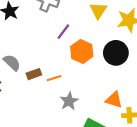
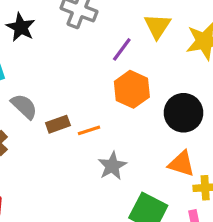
purple line: (63, 32) -> (122, 49), moved
black circle: (116, 53) -> (184, 113), moved

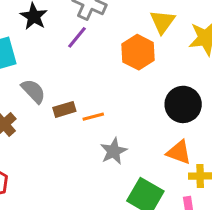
purple line: (122, 49) -> (77, 37), moved
orange hexagon: (132, 89) -> (138, 52), moved

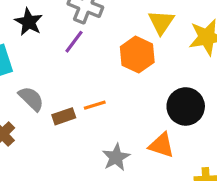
orange line: (93, 117) -> (95, 105), moved
orange triangle: (179, 152) -> (161, 145), moved

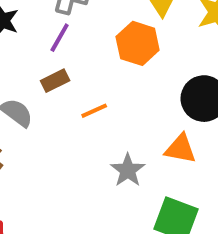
brown rectangle: (64, 116) -> (55, 81), moved

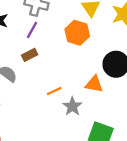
orange line: (94, 111) -> (54, 91), moved
orange triangle: (180, 149) -> (94, 84), moved

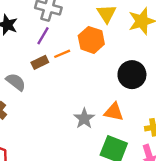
orange triangle: (94, 84) -> (114, 112), moved
orange line: (54, 91) -> (62, 54), moved

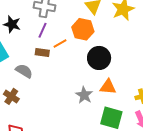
brown rectangle: (40, 62) -> (42, 53), turned 40
black circle: (132, 75) -> (99, 58), moved

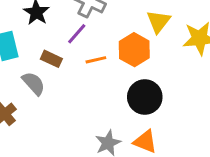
brown rectangle: (42, 53) -> (51, 59), moved

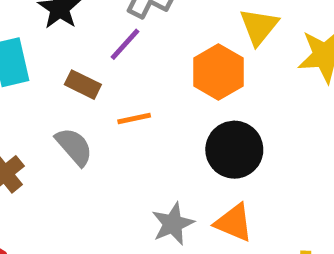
orange line: (96, 60) -> (134, 119), moved
gray semicircle: (34, 83) -> (74, 147), moved

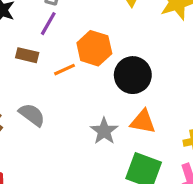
orange hexagon: (218, 72) -> (94, 48), moved
gray semicircle: (74, 147) -> (32, 115), moved

